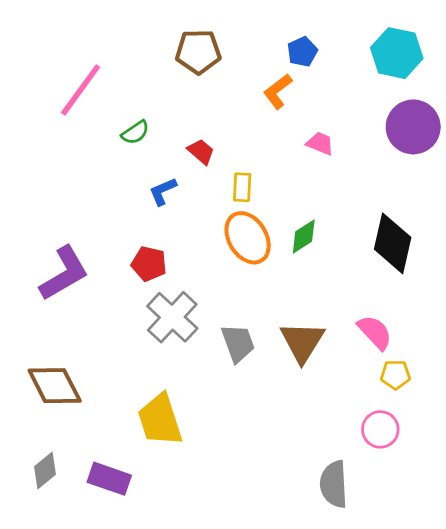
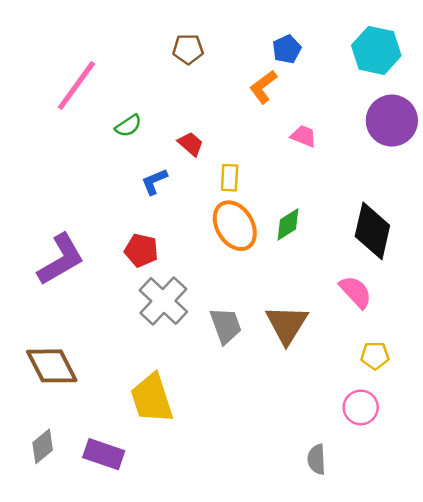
brown pentagon: (198, 52) -> (188, 49), size x0.7
pink semicircle: (375, 332) -> (356, 292), moved
gray semicircle: (334, 484) -> (317, 459), size x0.7

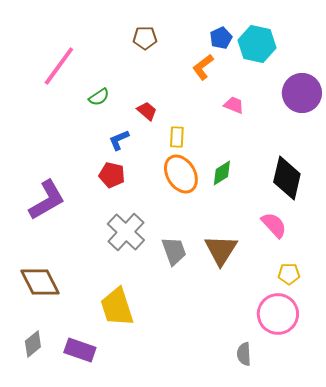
cyan hexagon: (376, 50) -> (257, 44), moved
red pentagon: (141, 250) -> (112, 175), moved
pink circle: (361, 407) -> (278, 314), size x1.5

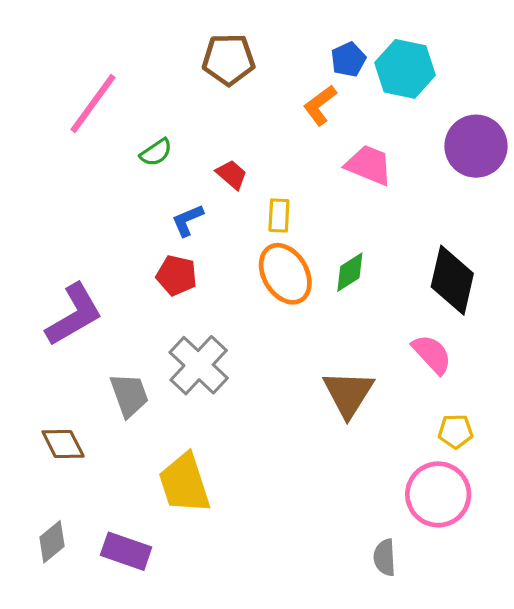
brown pentagon: (145, 38) -> (229, 59), size x1.4
pink trapezoid: (234, 105) -> (369, 165), size x1.5
gray trapezoid: (174, 251) -> (129, 395), moved
brown diamond: (40, 282) -> (63, 444), size x0.7

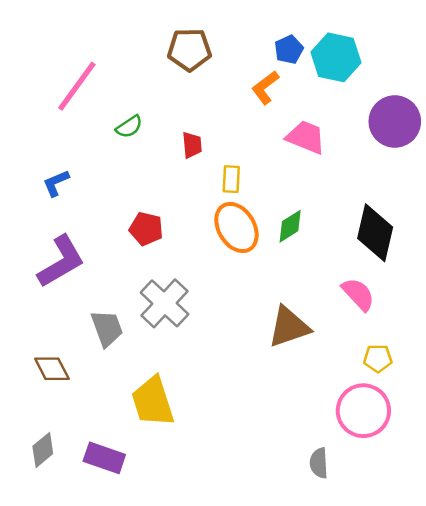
red trapezoid: (232, 174) -> (192, 145), turned 44
blue L-shape: (188, 220) -> (56, 183), moved
brown triangle: (348, 394) -> (289, 327), turned 39

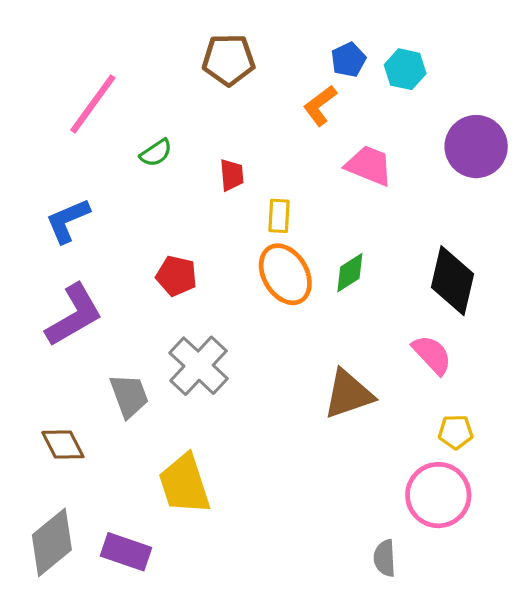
cyan hexagon: (336, 57) -> (405, 69), size x0.7
blue L-shape: (56, 183) -> (68, 221), size x1.4
gray diamond: (43, 450) -> (52, 542), size x1.6

